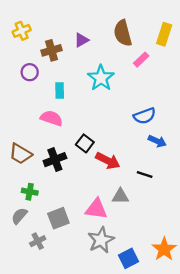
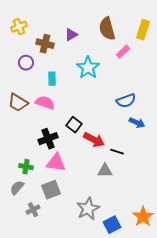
brown cross: (51, 50) -> (45, 44), turned 30
brown trapezoid: (20, 154) -> (18, 103), moved
black line: (145, 174) -> (117, 152), moved
pink triangle: (96, 209) -> (56, 163), moved

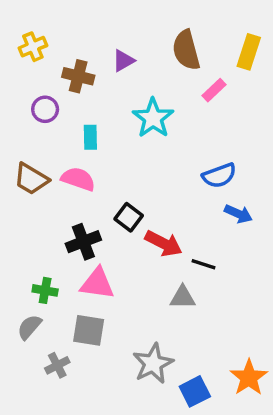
gray square: (51, 190) -> (89, 330), turned 30

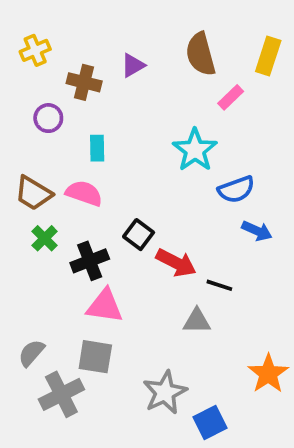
cyan star: (153, 118) -> (195, 150), moved
green cross: (45, 290) -> (45, 238), moved, turned 35
gray cross: (57, 365) -> (61, 394), size x1.6
orange star: (249, 377) -> (268, 374), moved

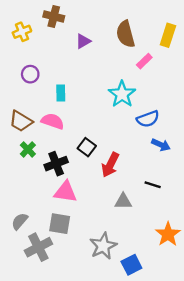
brown cross: (84, 82) -> (54, 16), moved
red arrow: (176, 263) -> (110, 165), turned 90
black line: (219, 285) -> (153, 185), moved

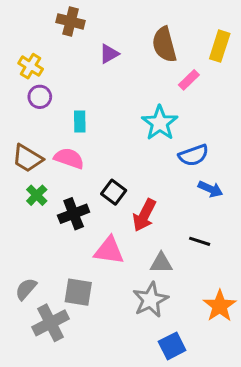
yellow cross: (22, 32) -> (31, 66), moved, turned -36
pink triangle: (66, 192) -> (109, 251), moved
gray star: (103, 246) -> (150, 300), moved

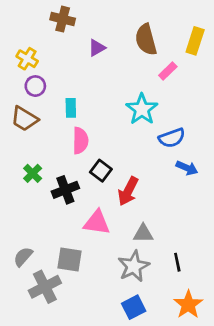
brown trapezoid: (27, 158) -> (24, 119), moved
pink semicircle: (69, 158) -> (80, 141), moved, turned 72
black line: (200, 241) -> (177, 262), moved, turned 60
orange star: (220, 306) -> (188, 305), moved
blue square: (172, 346) -> (134, 307), moved

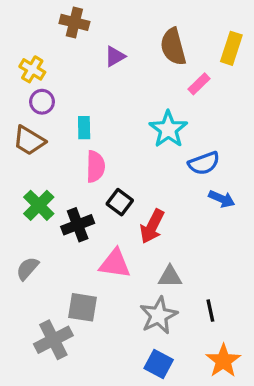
green cross: (33, 173) -> (39, 205), size x1.4
gray semicircle: (23, 257) -> (27, 268), moved
blue square: (134, 307) -> (159, 364), turned -35

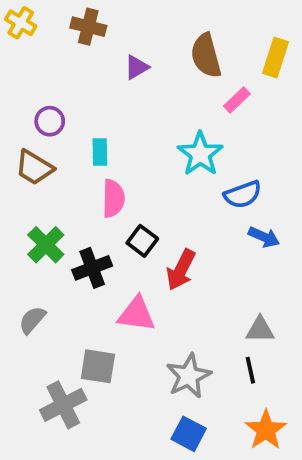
yellow cross: (32, 69) -> (21, 23), moved
gray triangle: (170, 277) -> (260, 330), moved

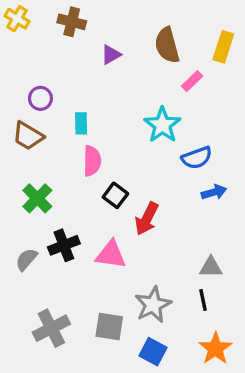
blue arrow: (264, 237) -> (214, 192), turned -40
black cross: (92, 268) -> (64, 245), moved
gray square: (98, 366) -> (109, 327), moved

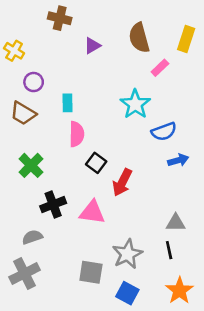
yellow cross: (17, 19) -> (14, 51), moved
gray semicircle: (26, 259) -> (32, 237), moved, turned 30
gray cross: (51, 328) -> (24, 274), moved

